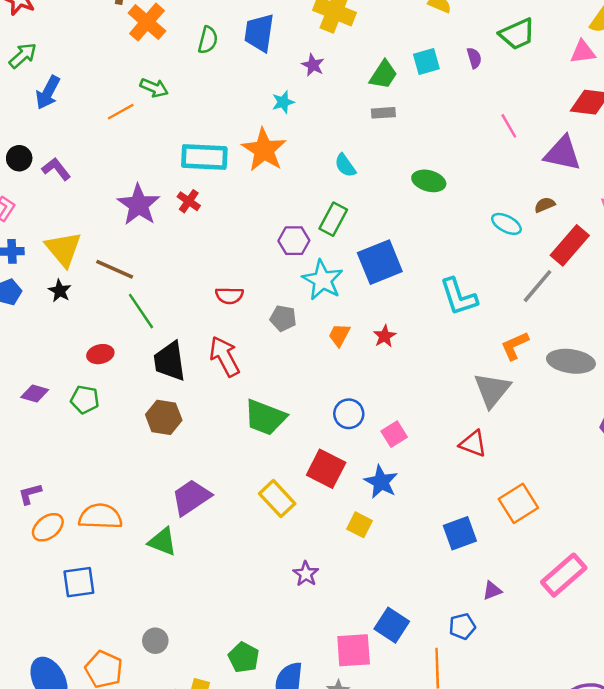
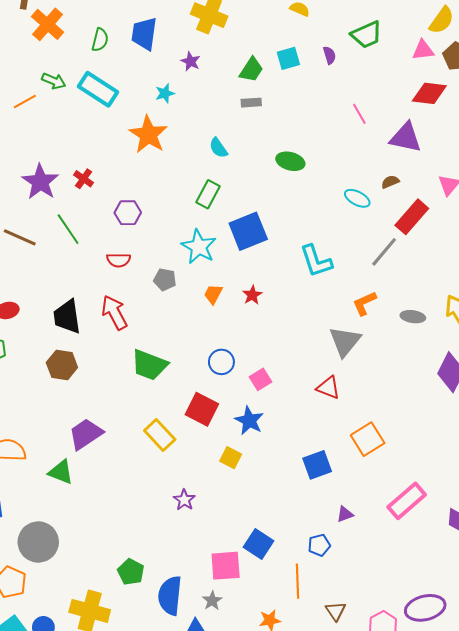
cyan rectangle: (204, 157) -> (98, 89), moved, turned 30
purple hexagon: (294, 241) -> (128, 213), moved
green line: (141, 311) -> (68, 229), moved
gray ellipse: (571, 361) -> (413, 317), size x0.6
gray circle: (155, 641) -> (38, 542), moved, size x1.8

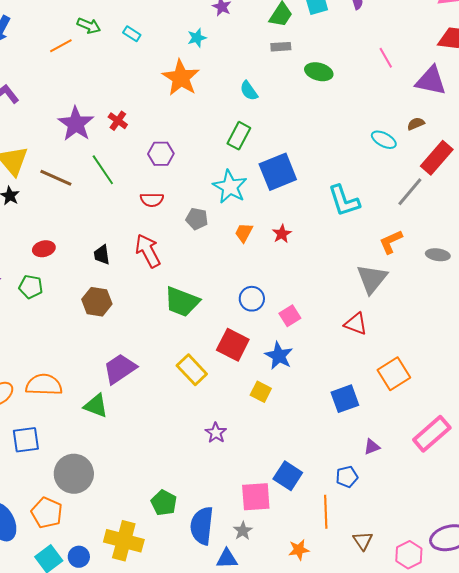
cyan rectangle: (98, 89) -> (132, 34), size x0.5
green ellipse: (290, 161) -> (319, 72), moved
black trapezoid: (67, 317) -> (102, 255), size x0.6

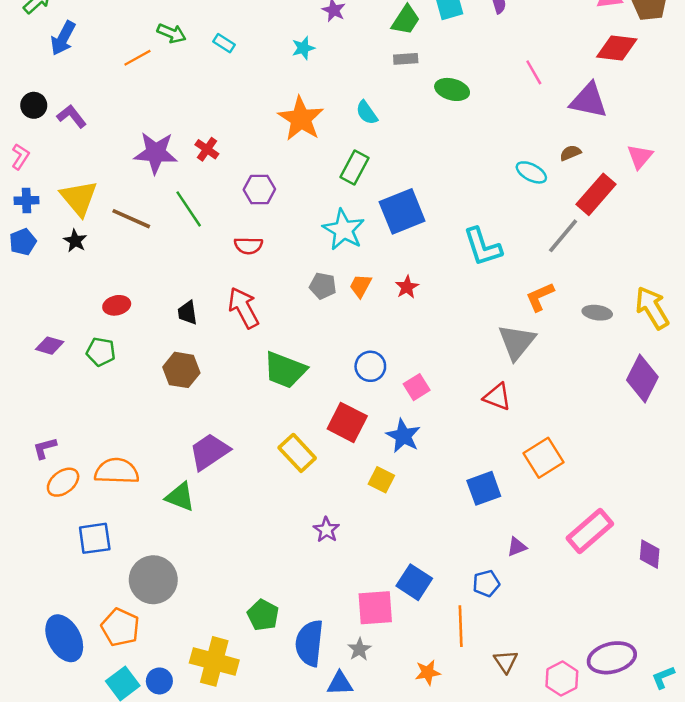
orange star: (181, 78) -> (301, 119), moved
purple star: (76, 124) -> (156, 153), turned -30
gray pentagon: (197, 219) -> (323, 286), moved

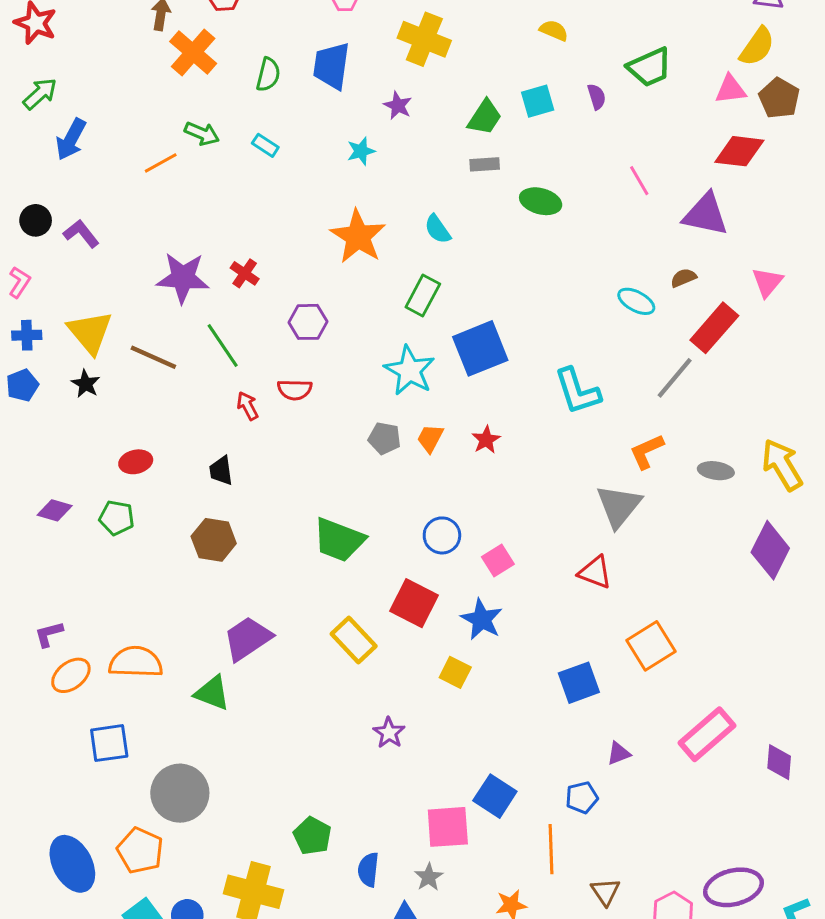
red arrow: (244, 308) -> (248, 406), moved, size x0.6
blue semicircle: (309, 643) -> (368, 870), size x0.6

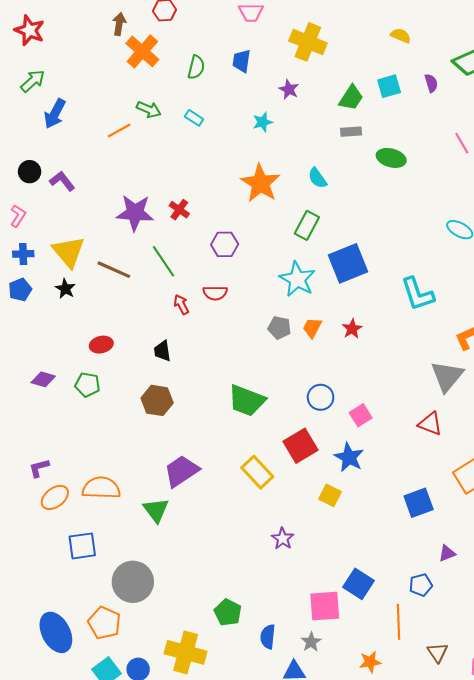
blue trapezoid: (332, 66) -> (241, 61), size x0.7
red square: (414, 603) -> (301, 446), turned 32
green triangle: (212, 693) -> (156, 510), turned 32

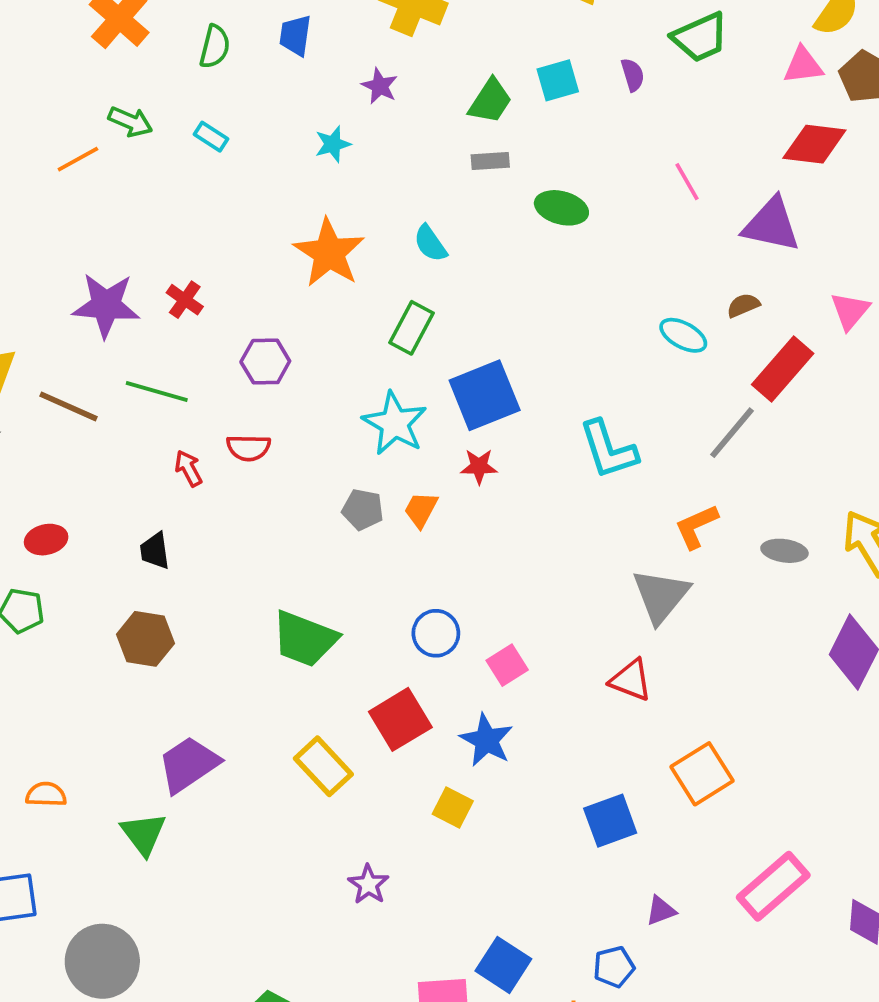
green line: (163, 261) -> (157, 391), turned -40
red star: (352, 329) -> (479, 466), moved, turned 30
orange semicircle: (101, 488) -> (46, 794), size x0.6

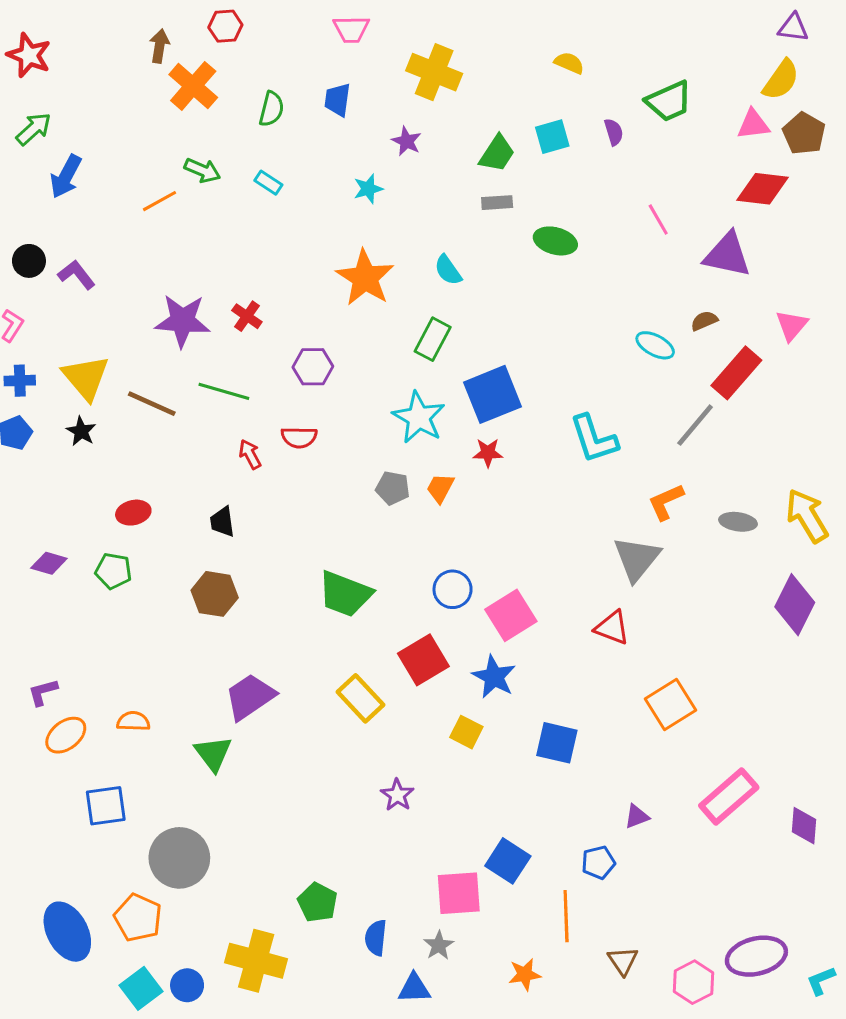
pink square: (507, 665) -> (511, 615), size x1.5
blue square: (610, 821) -> (557, 743), moved, turned 33

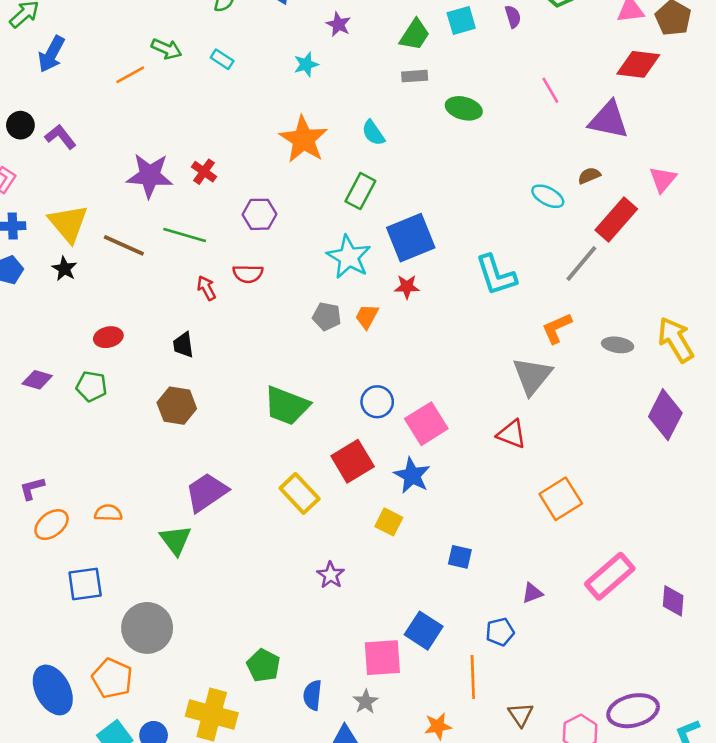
blue square: (557, 743) -> (460, 557), moved, size x0.7

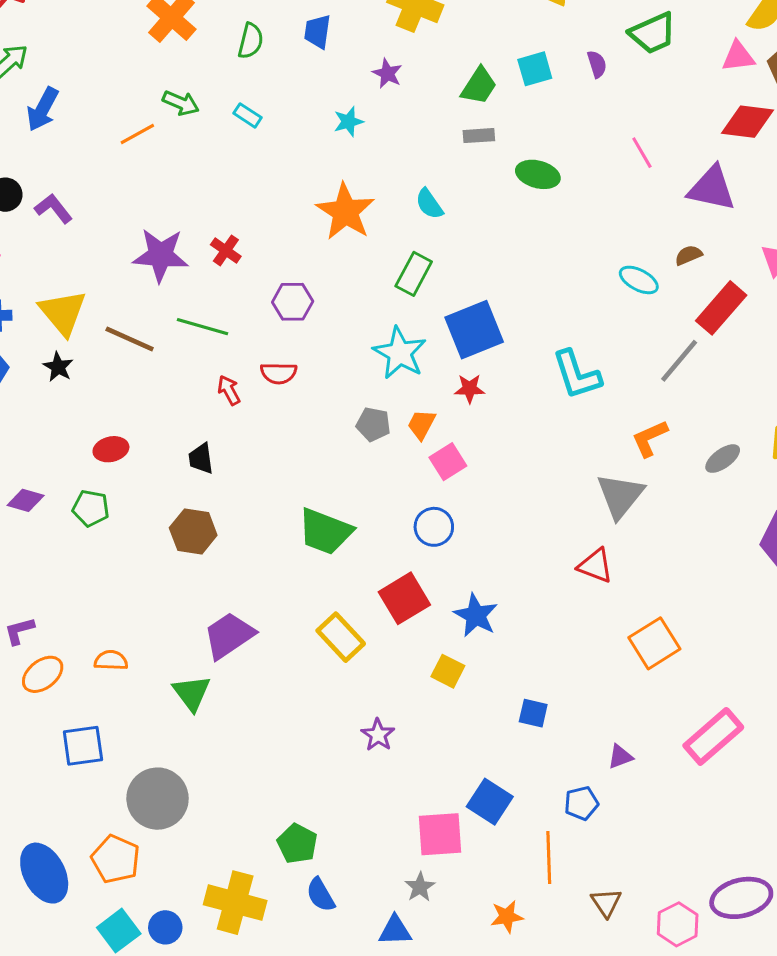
gray ellipse: (618, 345) -> (723, 459), turned -44
pink square: (426, 424) -> (448, 462), moved, size x0.7
blue semicircle: (313, 695) -> (321, 895), moved, turned -36

